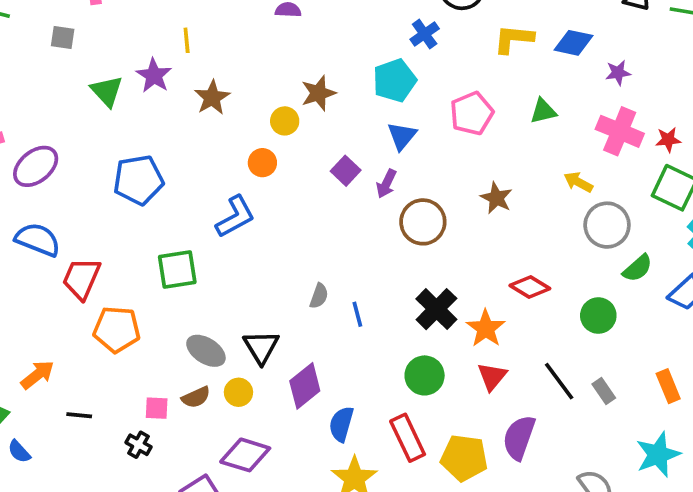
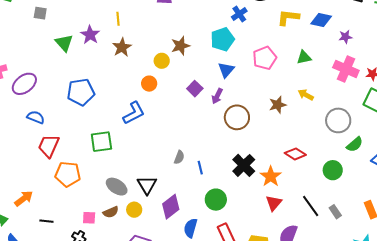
yellow line: (187, 40) -> (118, 19), moved
yellow arrow: (578, 182) -> (306, 95), moved
brown star: (496, 198) -> (278, 105), turned 30
blue semicircle: (38, 240) -> (36, 117), moved, size x0.7
green circle: (425, 375) -> (216, 200), moved

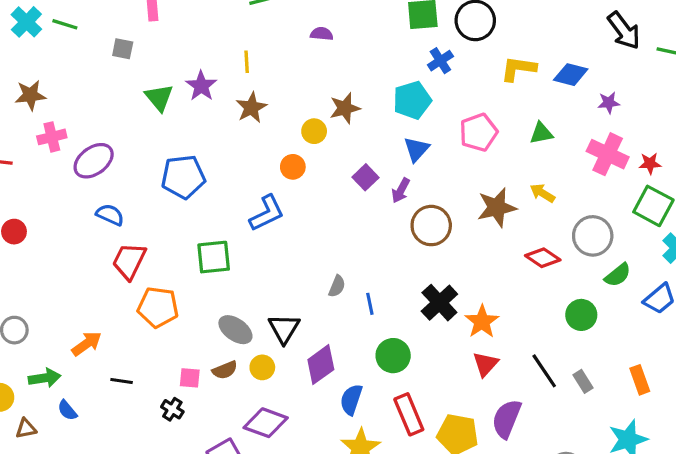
brown star: (278, 105) -> (497, 208), size x1.4
red diamond: (295, 154) -> (543, 258), moved

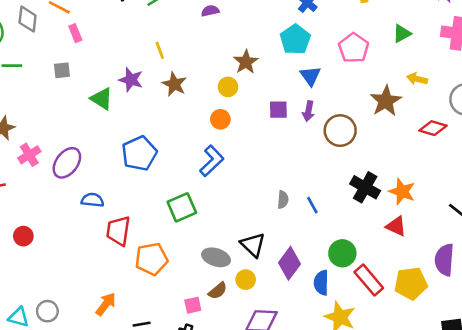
purple square: (366, 177) -> (278, 110), turned -30
green circle: (393, 356) -> (342, 253), moved
red triangle: (485, 364) -> (396, 226), moved, turned -30

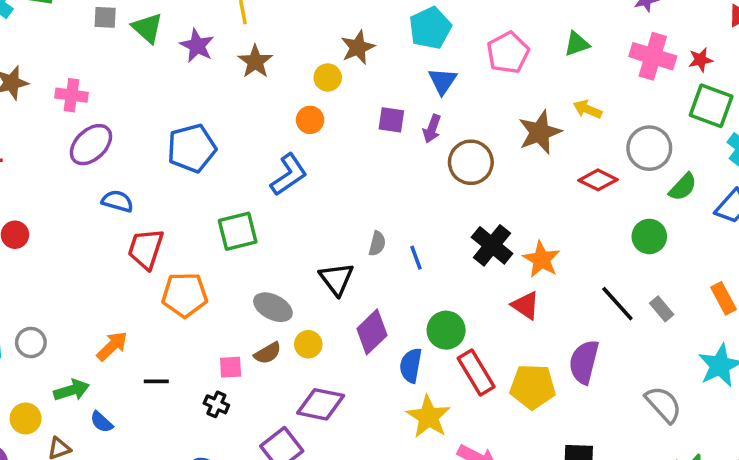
green triangle: (102, 99) -> (147, 28), moved
pink cross: (29, 155) -> (72, 95), moved, turned 30
black triangle: (253, 245) -> (337, 279), moved

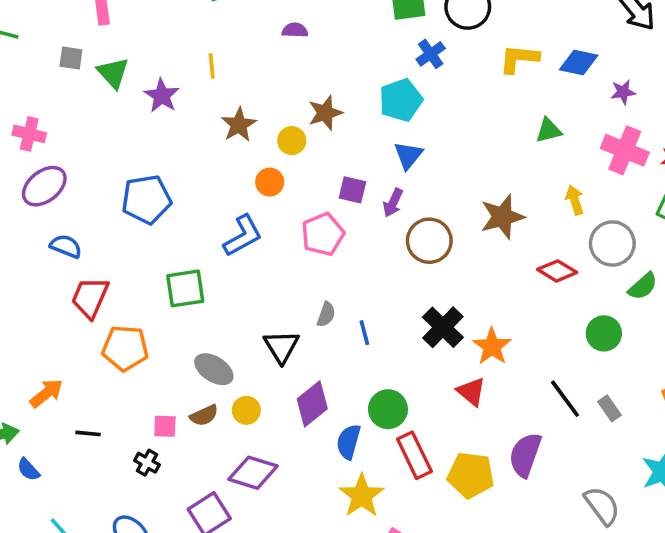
pink pentagon: (508, 53) -> (323, 234), moved
brown star: (255, 62) -> (239, 125), moved
yellow arrow: (587, 109) -> (575, 200), moved, turned 44

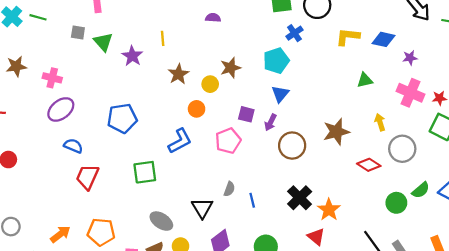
green semicircle: (643, 286) -> (421, 190), moved
orange pentagon: (125, 348) -> (101, 232), moved

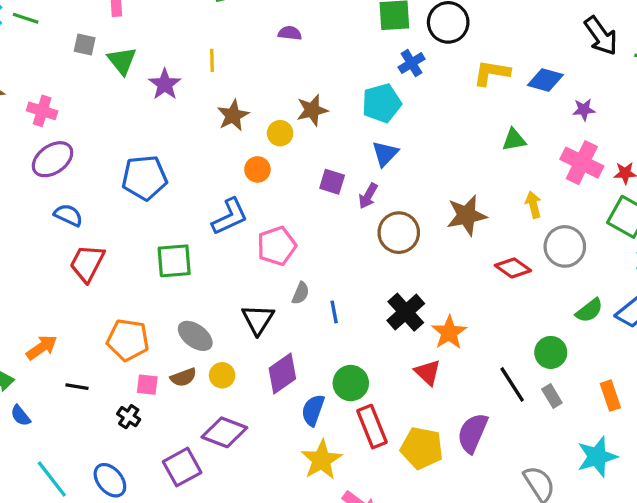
pink pentagon: (228, 141) -> (277, 246), moved
green circle: (396, 203) -> (551, 352), moved
orange pentagon: (101, 232) -> (128, 340), moved

